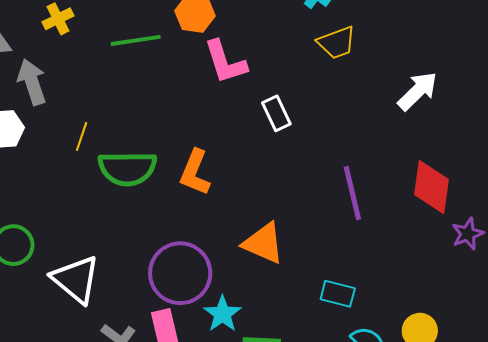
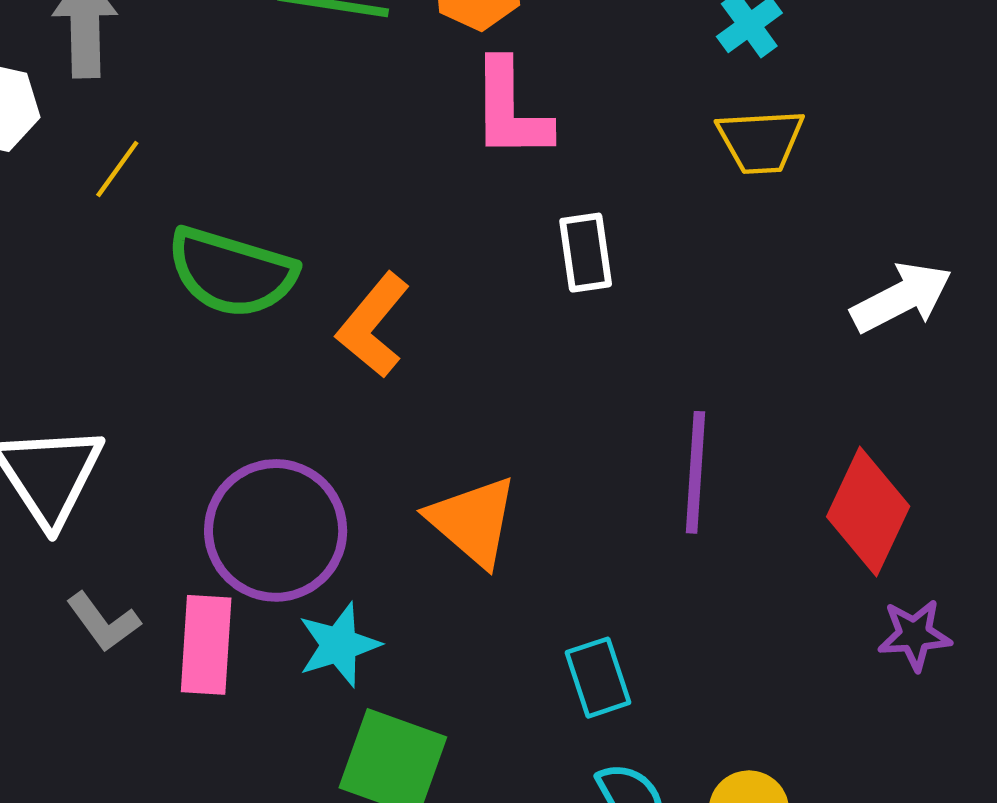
yellow line: (82, 137) -> (117, 169), moved
cyan rectangle: (338, 294) -> (598, 678), turned 40

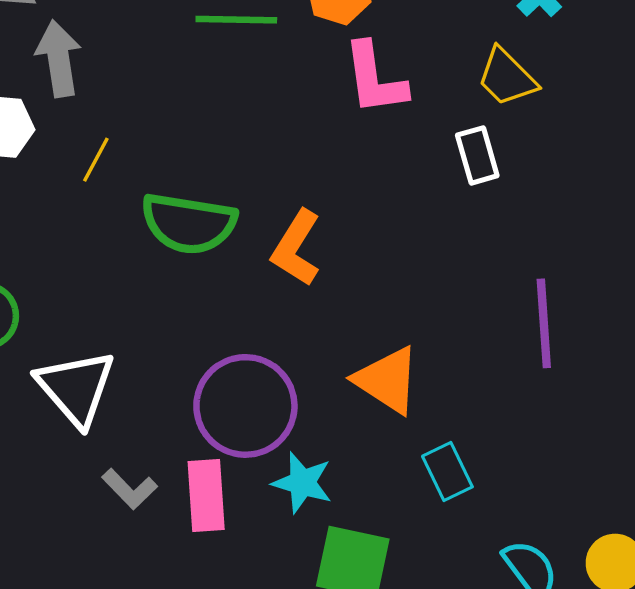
yellow trapezoid: (761, 141) -> (507, 77), moved, turned 56
white rectangle: (586, 253) -> (477, 155), moved
cyan star: (339, 645) -> (302, 483), turned -30
cyan rectangle: (598, 678) -> (447, 472), moved

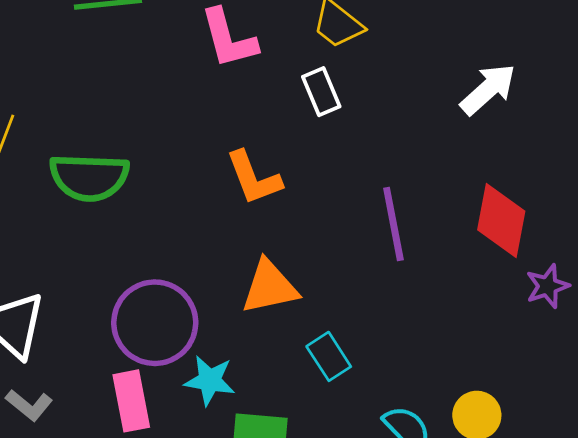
orange L-shape: (296, 248) -> (254, 178), moved, turned -46
orange triangle: (387, 380) -> (270, 287), turned -38
gray L-shape: (130, 489) -> (29, 405), moved

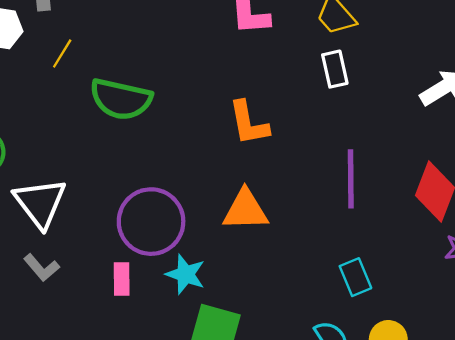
white rectangle: (321, 92) -> (335, 69), moved
cyan rectangle: (329, 356) -> (355, 277), moved
pink rectangle: (131, 401) -> (122, 279), size x0.7

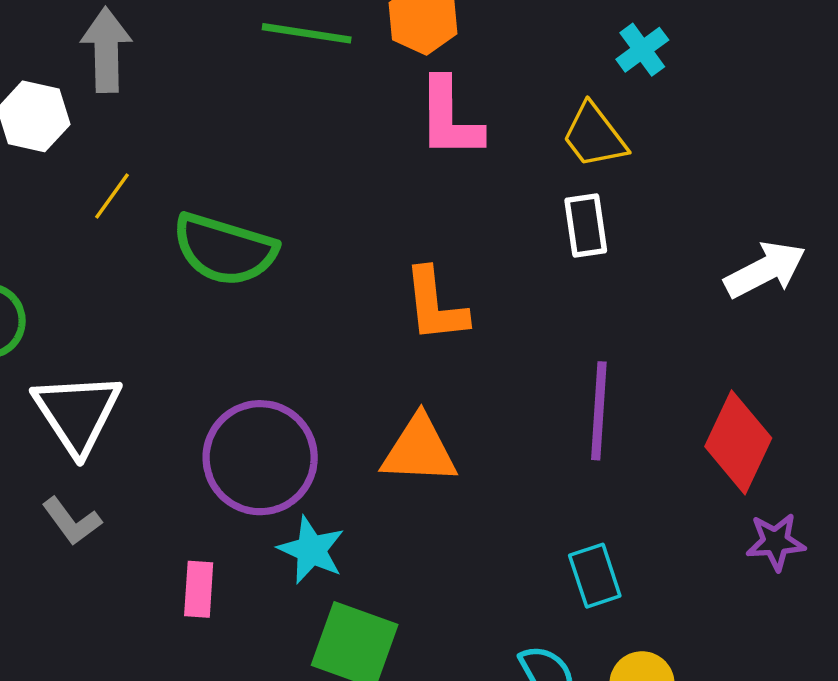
yellow line: (62, 54) -> (112, 196), moved
pink rectangle: (122, 279) -> (199, 589), moved

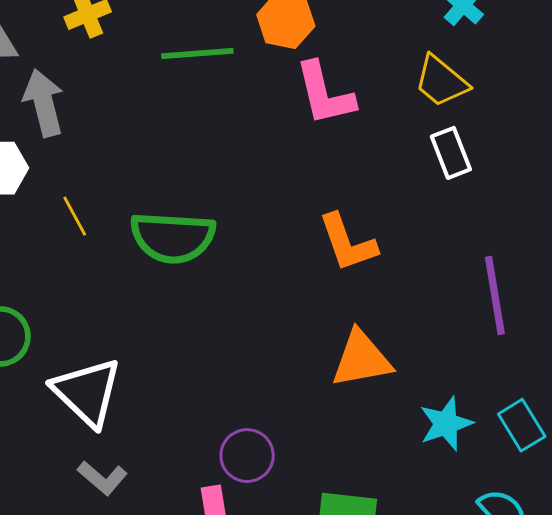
yellow line: (112, 196) -> (75, 216), turned -51
purple circle: (260, 458) -> (247, 456), moved, size x0.6
cyan star: (311, 550) -> (446, 424), moved, turned -30

